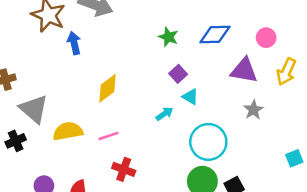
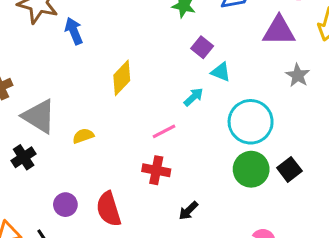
yellow semicircle: (68, 131) -> (83, 136), size x0.6
pink line: (109, 136) -> (164, 131), moved

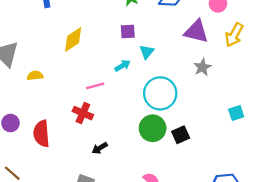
purple square: (202, 47) -> (128, 32), moved, turned 35
cyan triangle: (221, 72) -> (147, 52), turned 35

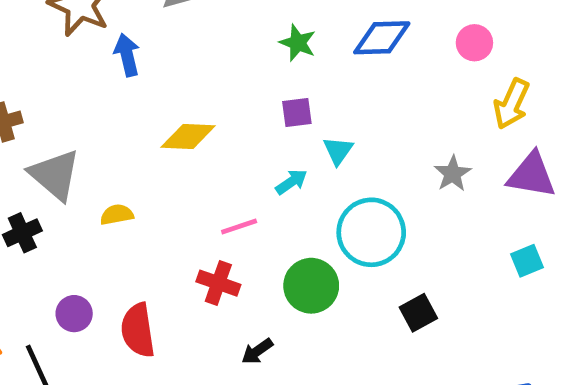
purple triangle: (196, 31) -> (532, 175), moved
yellow diamond: (73, 40) -> (188, 136), turned 40
green circle: (153, 128) -> (311, 286), moved

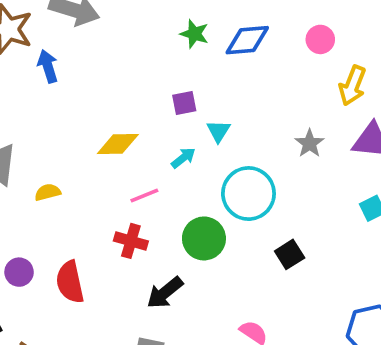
green star: (298, 43) -> (194, 34), moved
yellow diamond: (188, 136) -> (118, 144), moved
black arrow: (257, 351) -> (165, 293), size x1.5

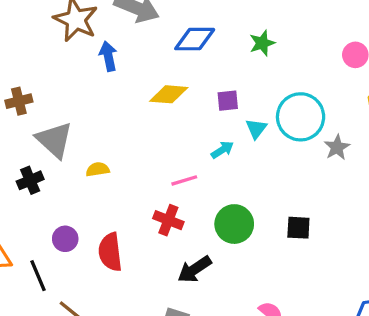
green star: (194, 34) -> (262, 43), moved, turned 30
blue diamond: (247, 40) -> (195, 39), moved
yellow diamond: (118, 144) -> (169, 94), moved
cyan circle: (248, 194) -> (301, 117), moved
black square: (290, 254) -> (298, 228), moved, turned 30

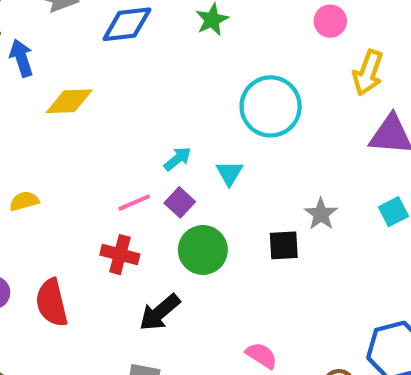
yellow diamond: (169, 94) -> (69, 101), moved
purple square: (228, 101) -> (180, 202), moved, turned -35
cyan triangle: (256, 129) -> (229, 173), moved
gray star: (337, 147) -> (321, 214), moved

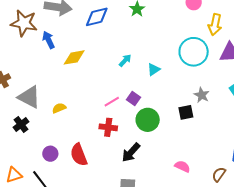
cyan circle: (271, 106) -> (194, 52), moved
cyan arrow: (177, 159) -> (125, 60), moved
cyan triangle: (229, 173) -> (154, 69), moved, turned 32

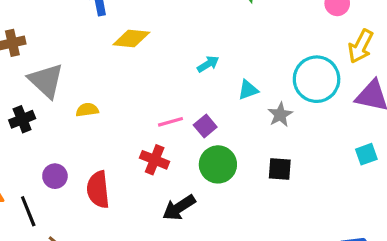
gray star: (202, 95) -> (280, 115), moved

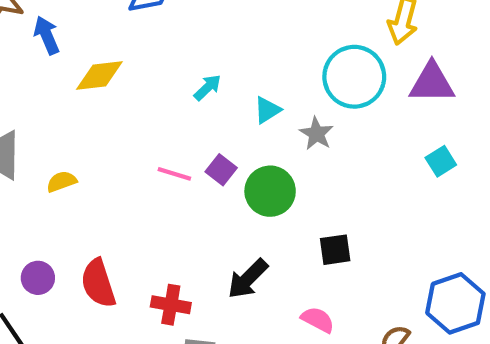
pink line: (170, 122) -> (174, 174), turned 45
red cross: (155, 160) -> (171, 305), moved
green circle: (218, 164) -> (270, 191), moved
black square: (280, 169) -> (335, 250), moved
black arrow: (179, 208) -> (248, 279), moved

